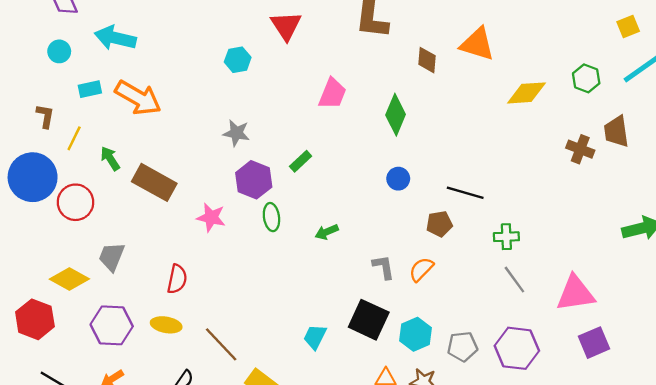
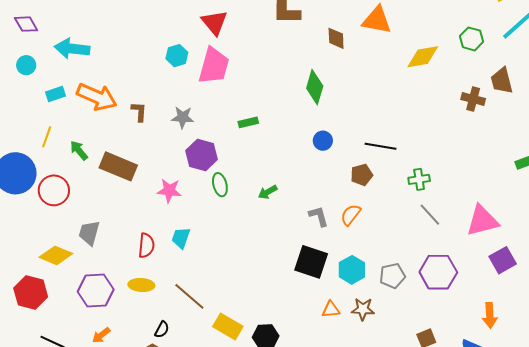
pink trapezoid: (332, 94) -> (214, 66), moved, size x1.4
brown L-shape: (45, 116) -> (139, 112), moved
green rectangle: (301, 161) -> (248, 122), moved, turned 36
cyan trapezoid: (315, 337) -> (181, 238), moved

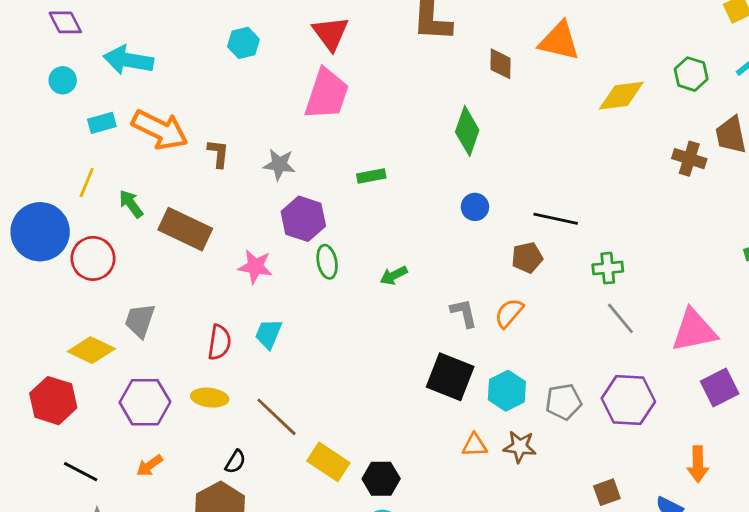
cyan hexagon: (177, 56) -> (243, 43), moved

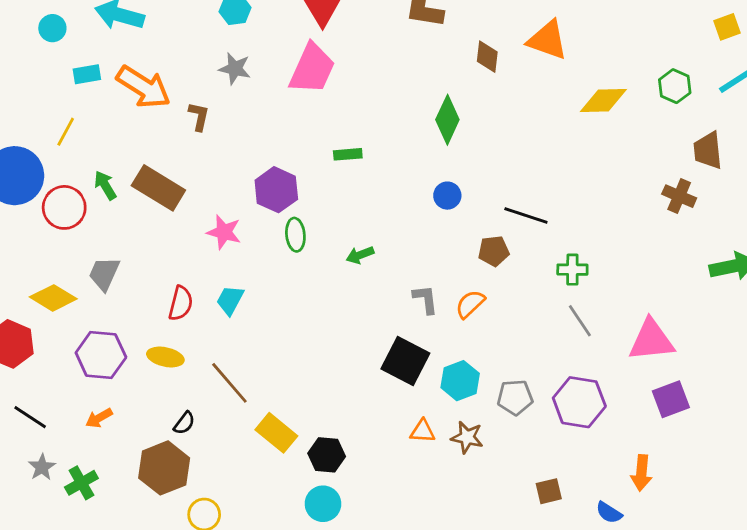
brown cross: (689, 159) -> (679, 196), moved
gray star: (279, 164) -> (235, 69), moved
green arrow: (131, 204) -> (105, 185), moved

